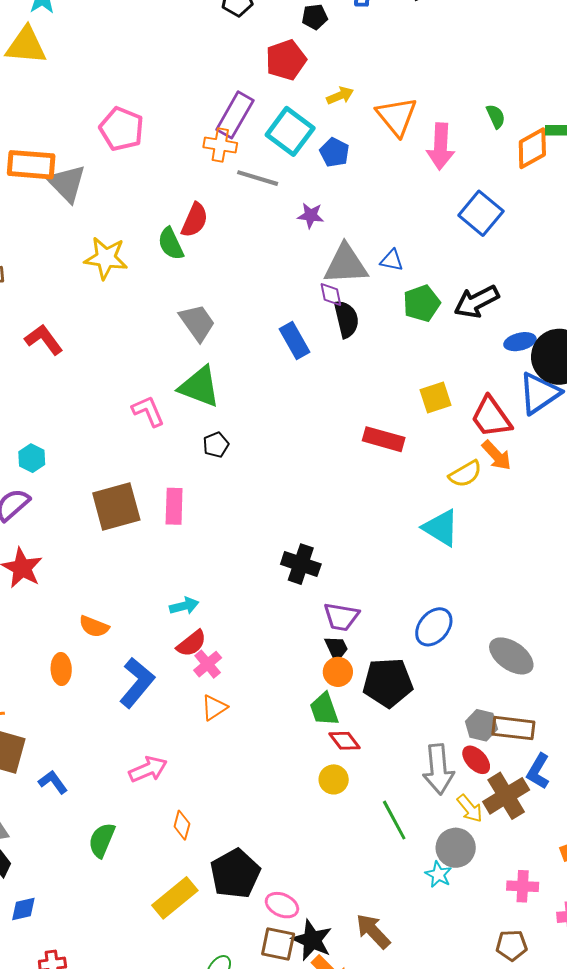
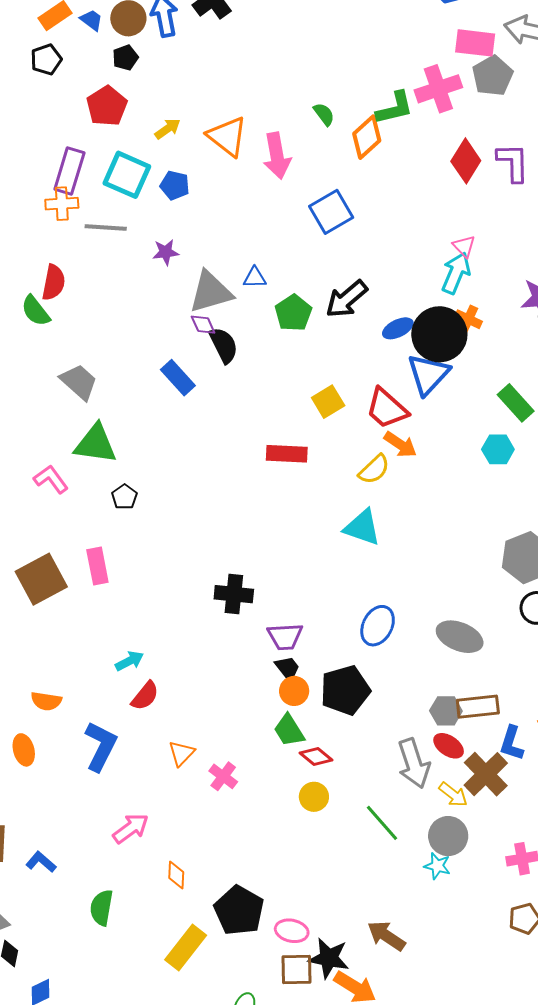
blue square: (481, 213) -> (331, 212), turned 33
pink cross: (208, 664) -> (223, 776), moved

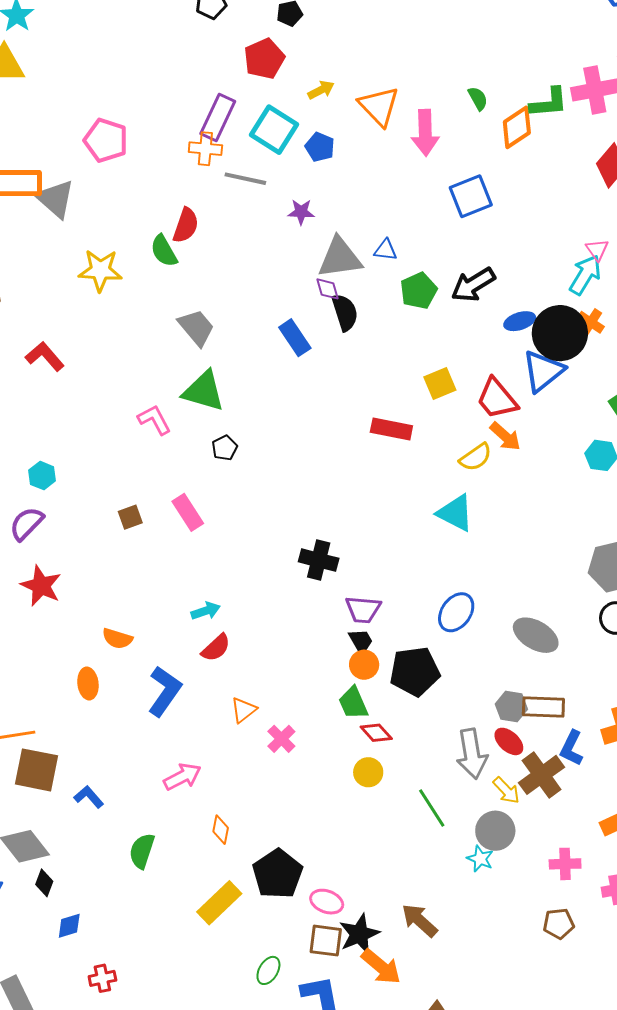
pink rectangle: (97, 566) -> (188, 512), turned -30
brown square: (41, 579) -> (130, 517), size x0.5
black star: (329, 958) -> (359, 934), turned 30

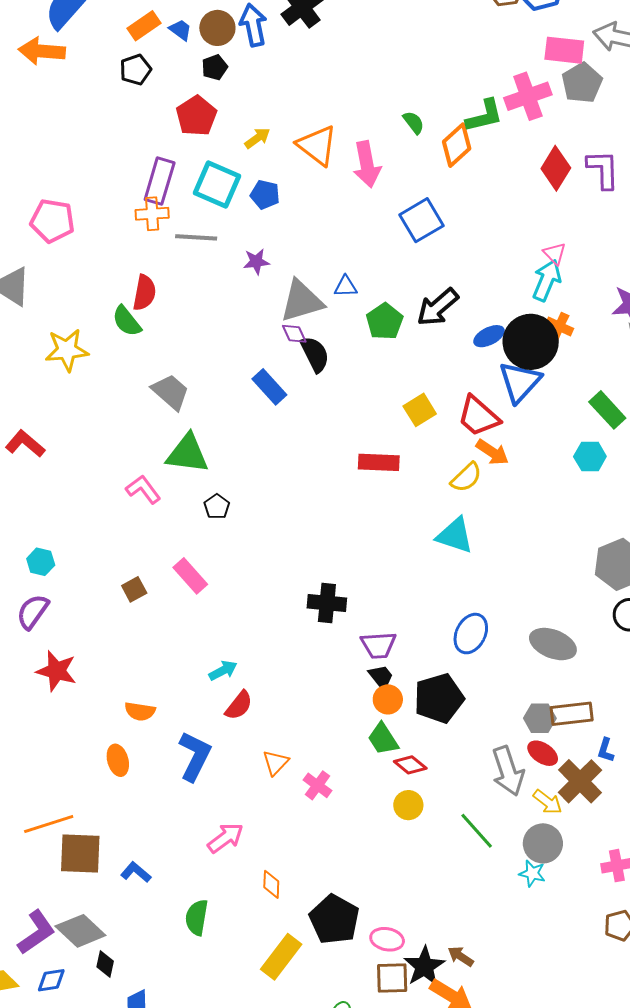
blue L-shape: (572, 748) -> (606, 750), size x0.7
brown arrow: (420, 920) -> (461, 956), moved, size x0.7

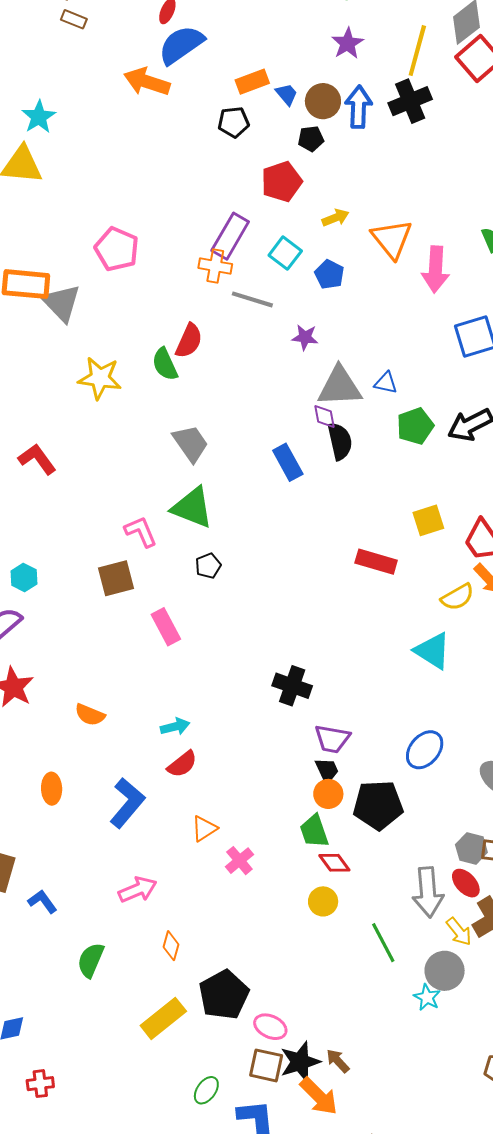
cyan square: (217, 184) -> (285, 253), size x0.7
brown square: (134, 589) -> (116, 578), moved, size x1.5
orange semicircle: (140, 711) -> (90, 715), moved

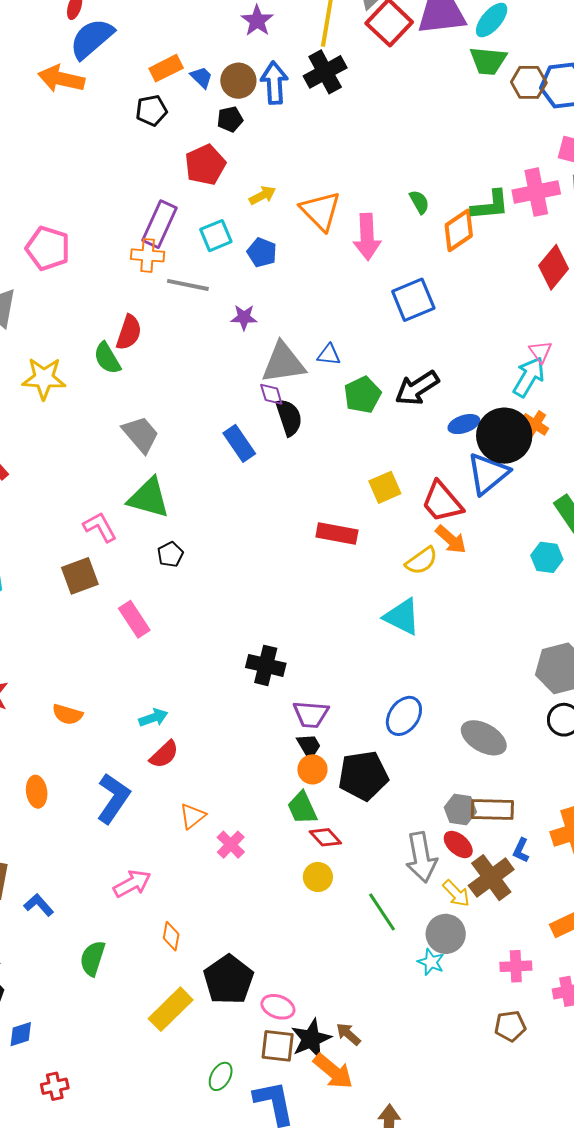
cyan square: (285, 253) -> (216, 236), turned 36

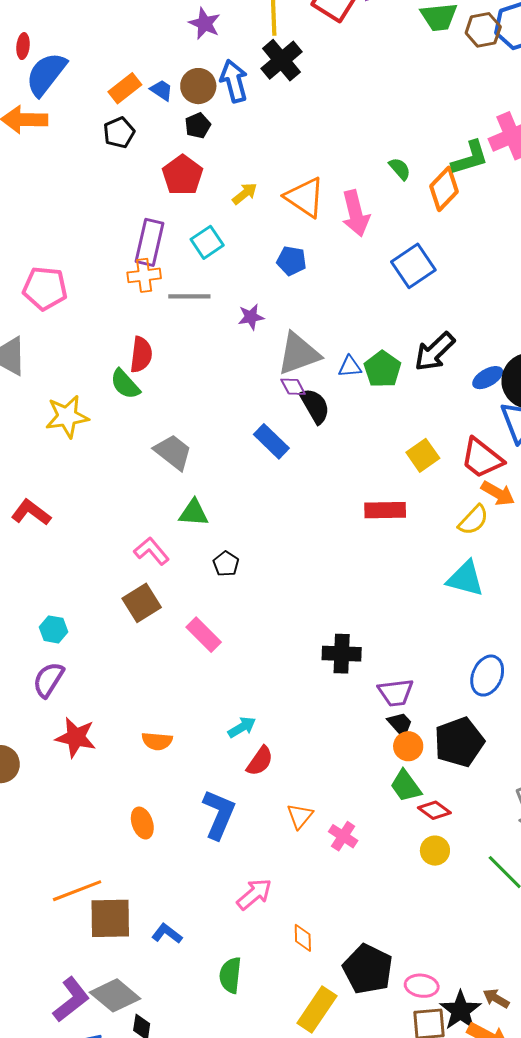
blue pentagon: (262, 252) -> (292, 261), moved
blue triangle: (329, 355) -> (350, 367), moved
green triangle: (149, 498) -> (194, 513), size x0.7

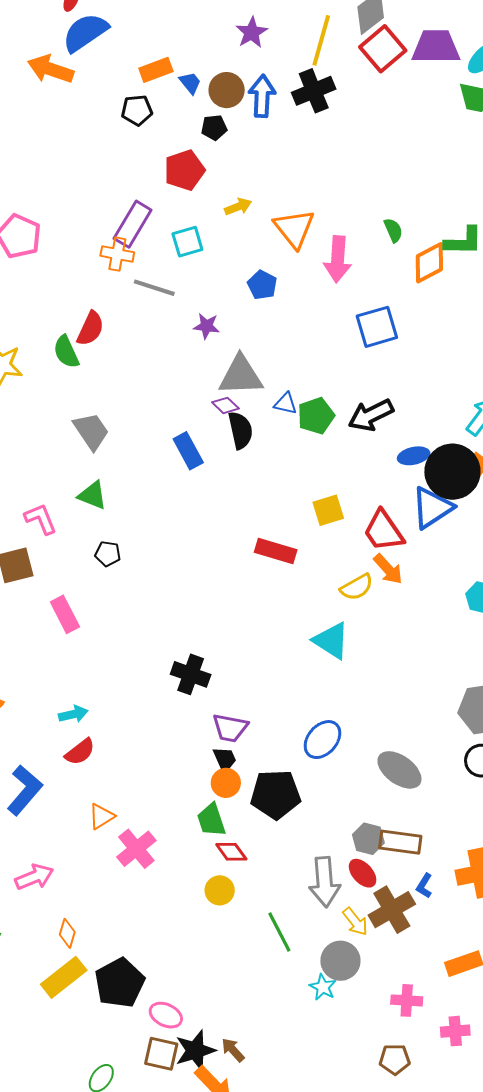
purple diamond: (293, 387) -> (225, 405), turned -36
black pentagon: (226, 564) -> (108, 554), turned 30
pink cross: (343, 836) -> (136, 849), size x1.4
yellow rectangle: (317, 1009) -> (64, 977), moved

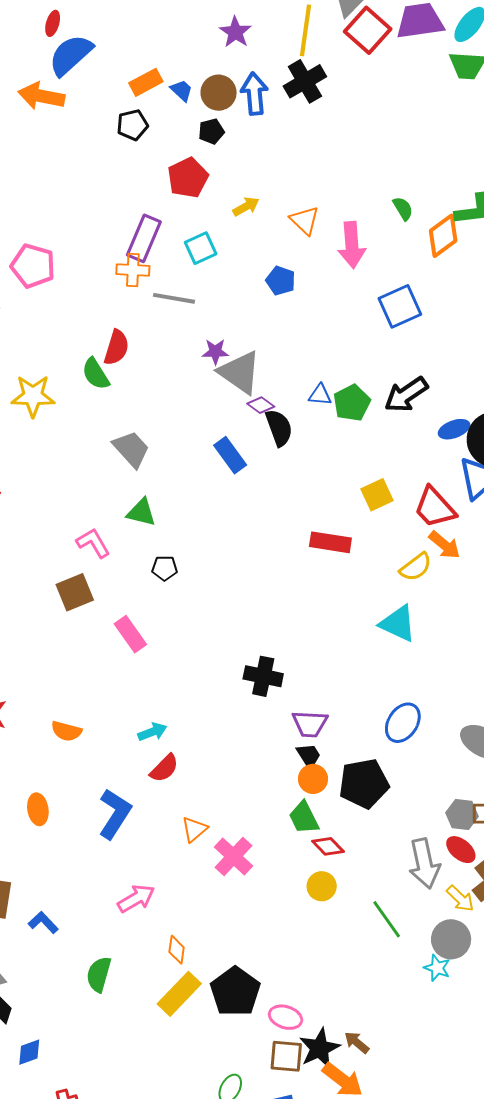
orange triangle: (294, 228) -> (305, 220), size x0.7
purple star: (206, 326) -> (215, 352), moved
gray triangle: (241, 376) -> (240, 372), moved, turned 45

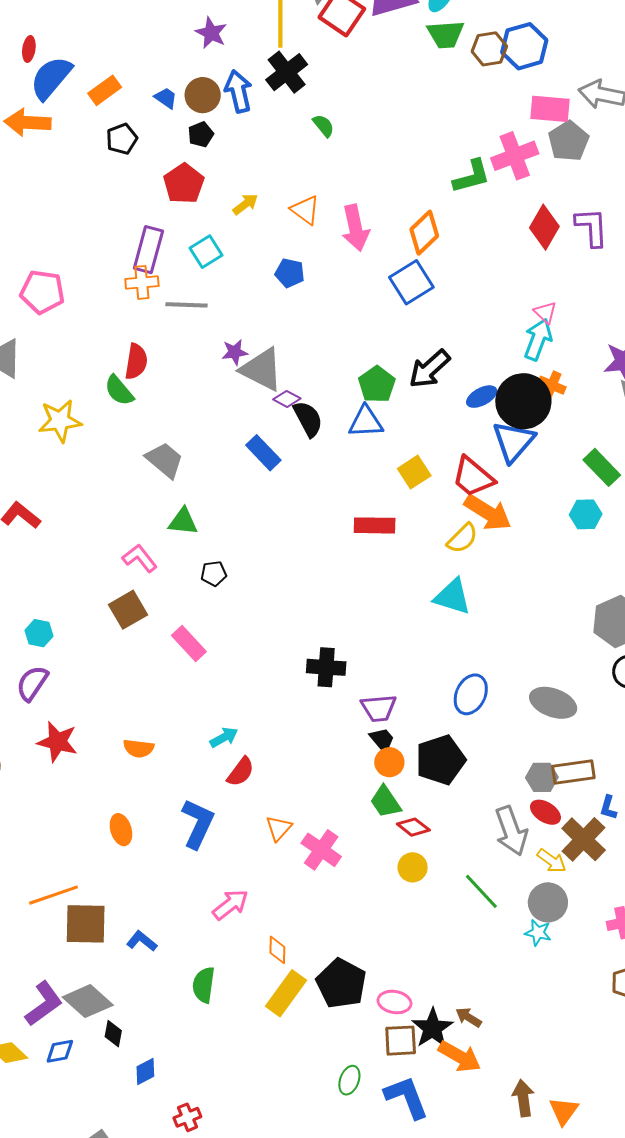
orange rectangle: (146, 82) -> (105, 90), moved
green semicircle: (403, 208) -> (323, 126), moved
orange diamond: (443, 236) -> (424, 233), moved
blue triangle: (320, 395) -> (366, 422), moved, size x1.5
orange arrow: (444, 545) -> (488, 513), size x1.4

